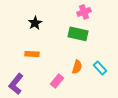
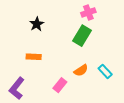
green rectangle: (78, 34) -> (82, 36), turned -72
orange semicircle: (77, 67) -> (81, 70), turned 40

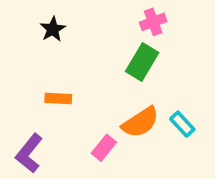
black star: (37, 24) -> (53, 29), moved
orange semicircle: (81, 70) -> (140, 122), size x1.5

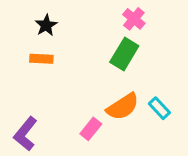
pink cross: (153, 22) -> (134, 19), turned -30
orange rectangle: (58, 99) -> (41, 59), moved

